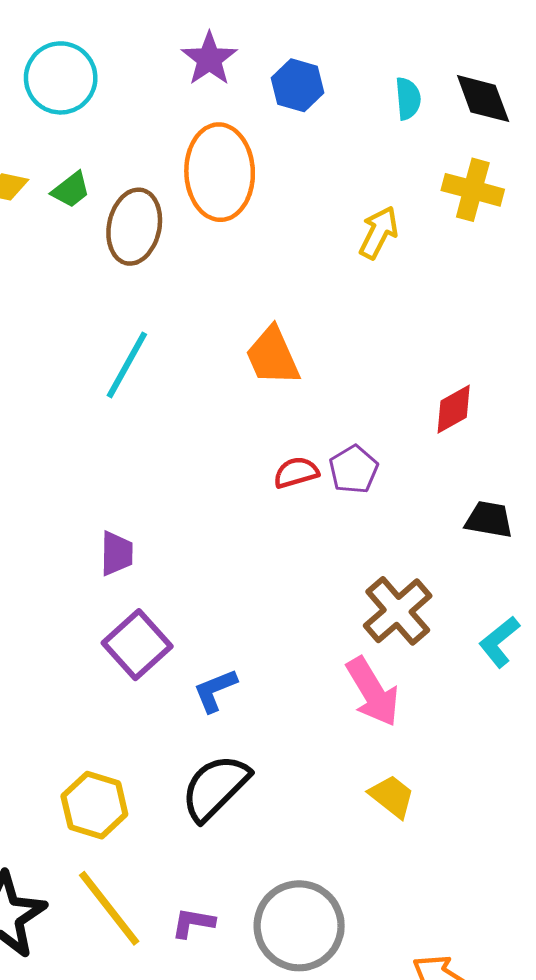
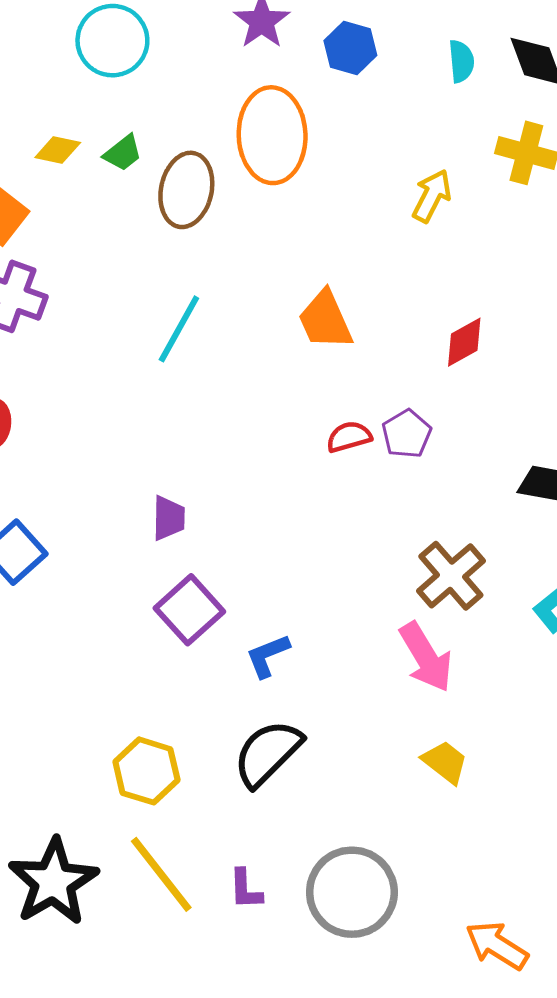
red diamond: (454, 409) -> (464, 342), moved
purple L-shape: (193, 923) -> (245, 889), turned -102

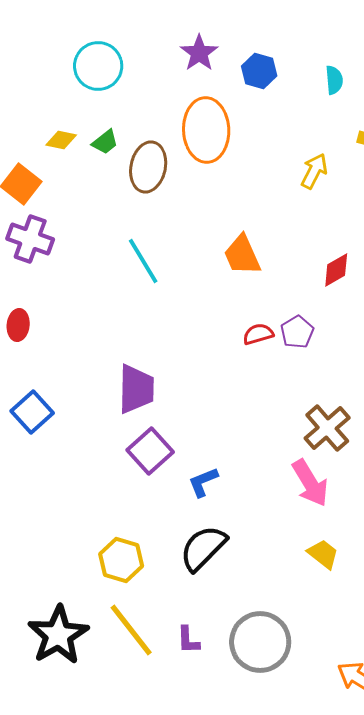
cyan line: (179, 329) -> (143, 261), turned -60
purple trapezoid: (169, 518) -> (136, 389), size x1.6

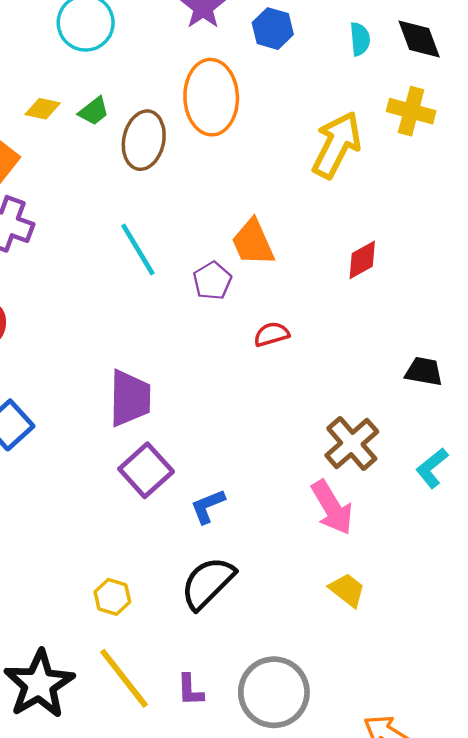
yellow arrow: (314, 171) -> (337, 145), size x1.6
purple pentagon: (297, 332) -> (212, 281), moved
yellow hexagon: (121, 560) -> (112, 597), size x0.7

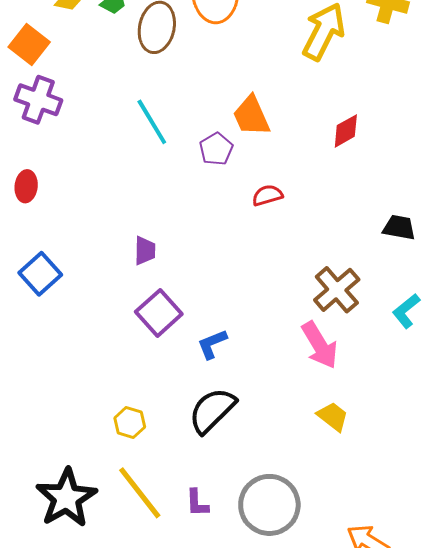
purple trapezoid: (130, 398) -> (145, 251), size x0.6

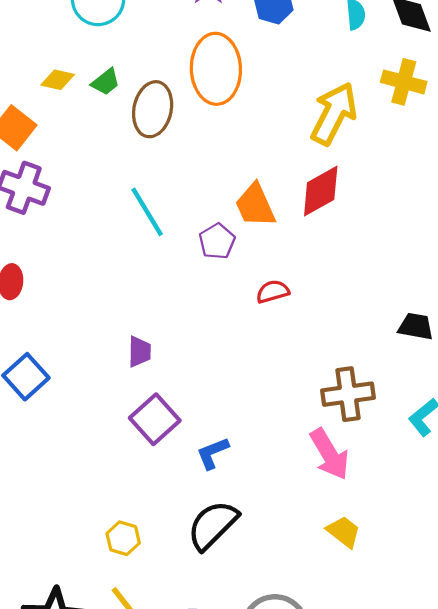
red diamond: (346, 131) -> (321, 191), moved, size x1.4
brown cross: (337, 290) -> (348, 394), turned 33

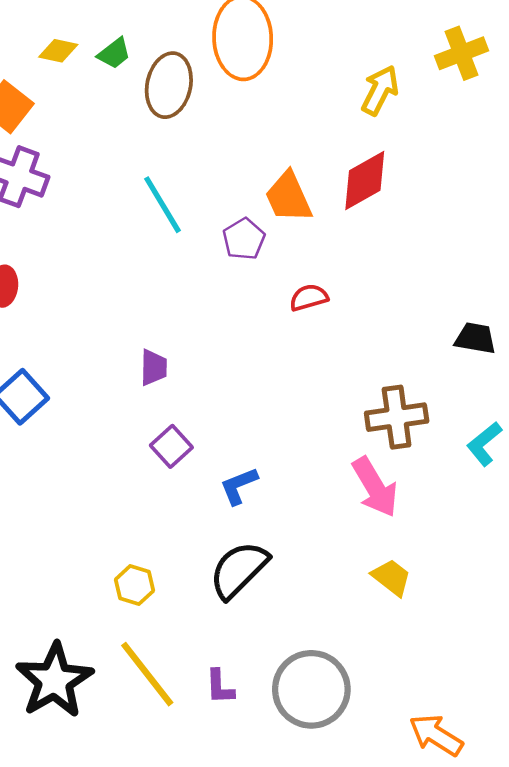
yellow cross: (404, 82) -> (461, 53), turned -36
yellow arrow: (334, 114) -> (380, 90), size x0.7
purple square: (155, 419) -> (171, 446), size x0.7

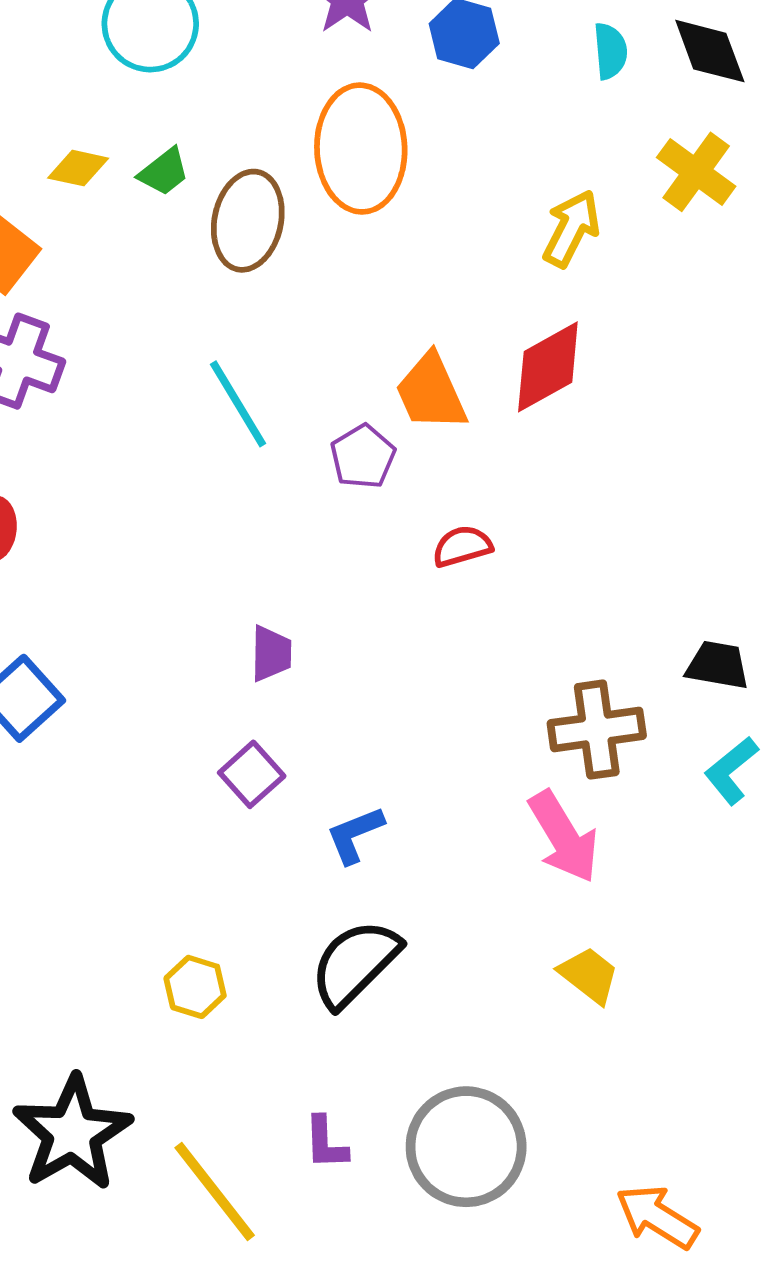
yellow cross: (461, 53) -> (696, 172), turned -33
black trapezoid: (475, 338) -> (718, 665), moved
purple trapezoid: (154, 368) -> (271, 653), moved
yellow line: (147, 674) -> (215, 1192), moved

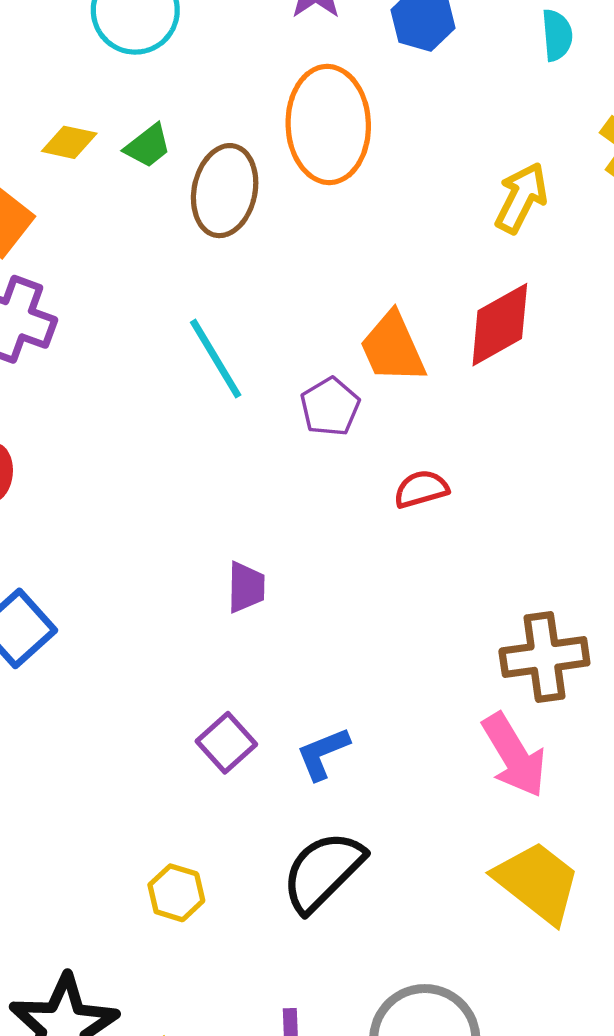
purple square: (252, 774) -> (226, 743), moved
yellow trapezoid: (589, 975) -> (537, 882), size x1.6

